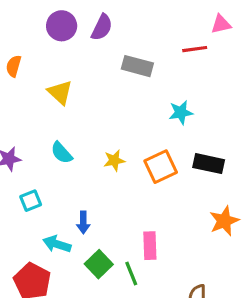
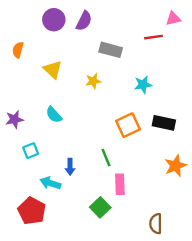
yellow star: (114, 160) -> (93, 81), moved
green square: (99, 264) -> (100, 207), moved
green line: (131, 273) -> (106, 158), moved

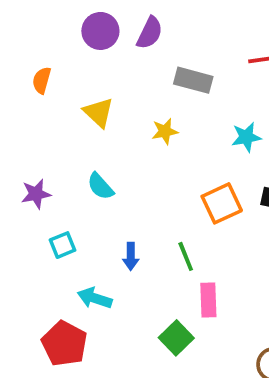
blue arrow: (70, 167) -> (131, 256), moved

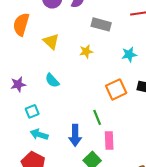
orange semicircle: (42, 80) -> (21, 24), size x1.6
blue arrow: (131, 256) -> (75, 135), moved, size x1.5
cyan arrow: (95, 298) -> (39, 134), moved

